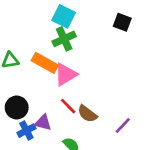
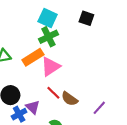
black square: (122, 22) -> (86, 18), moved
orange rectangle: (45, 63) -> (33, 57), turned -60
purple triangle: (43, 123) -> (33, 107), turned 32

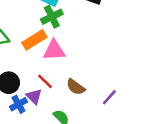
pink triangle: (51, 66) -> (54, 50), turned 30
red line: (53, 93) -> (45, 81), moved

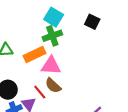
brown semicircle: (76, 87) -> (53, 86), moved

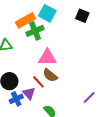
green cross: (52, 36) -> (35, 31), moved
orange rectangle: (35, 54) -> (26, 20), moved

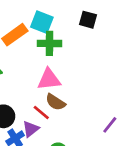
green cross: (35, 31) -> (50, 43), moved, turned 30
purple triangle: (29, 93) -> (31, 129), turned 40

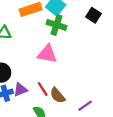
brown semicircle: (55, 102) -> (58, 95), moved
red line: (41, 113) -> (43, 89), moved

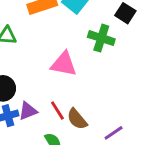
green cross: (57, 25) -> (101, 38), moved

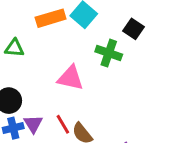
purple triangle: (28, 111) -> (33, 124), turned -42

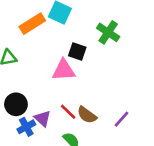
black square: (134, 29) -> (77, 52), moved
green cross: (109, 53) -> (108, 32), moved, turned 30

